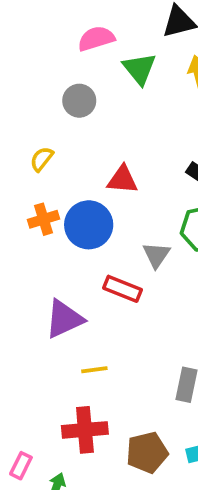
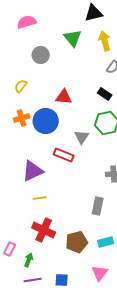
pink semicircle: (96, 39) -> (27, 22), moved
yellow line: (94, 370) -> (40, 198), moved
red cross: (85, 430) -> (44, 230), turned 30

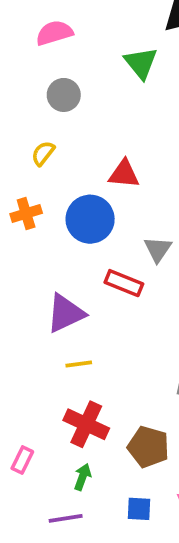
gray circle: (41, 55) -> (64, 95), moved
orange cross: (22, 118) -> (26, 213), moved
brown pentagon: (77, 242) -> (148, 447), turned 30
green arrow: (29, 260) -> (83, 477), moved
blue square: (62, 280) -> (139, 509), moved

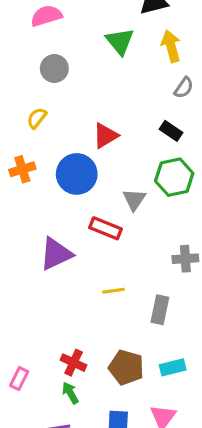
red triangle: (124, 174) -> (105, 136), turned -36
yellow line: (79, 364) -> (113, 291), moved
red cross: (86, 424) -> (74, 363), moved, size x0.7
green arrow: (83, 477) -> (70, 393), turned -50

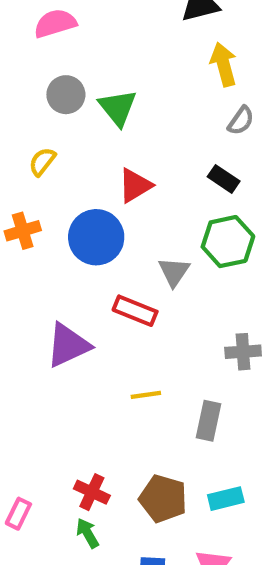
green triangle: (120, 41) -> (118, 108), moved

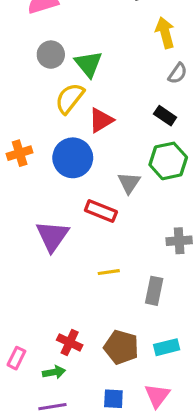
yellow semicircle: (42, 162) -> (70, 98), moved, size x1.5
purple triangle: (68, 345) -> (52, 236), turned -30
green arrow: (88, 533) -> (54, 372), moved, turned 110

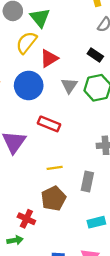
gray triangle: (129, 183) -> (69, 85), moved
brown pentagon: (121, 347) -> (53, 198), moved, turned 30

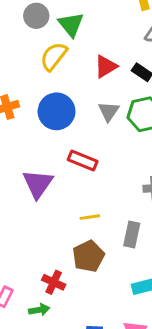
red triangle: (49, 58) -> (106, 66), moved

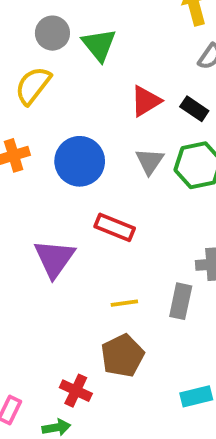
yellow semicircle: (54, 56) -> (33, 86), moved
gray rectangle: (132, 234) -> (181, 301), moved

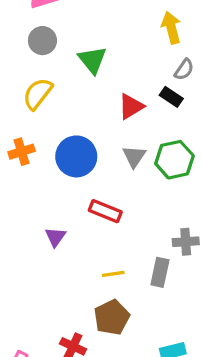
gray circle: (52, 33) -> (42, 41), moved
black rectangle: (194, 109) -> (171, 97), moved
purple triangle: (54, 258) -> (55, 237), size x0.6

